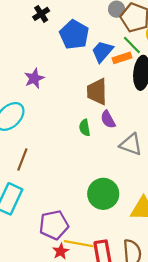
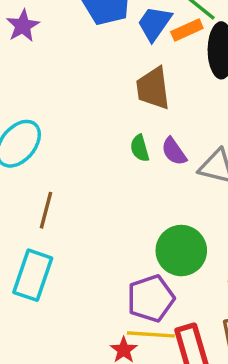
purple star: (34, 78) -> (23, 26), moved
purple semicircle: (108, 119) -> (174, 151), moved
purple pentagon: (54, 225) -> (151, 299), moved

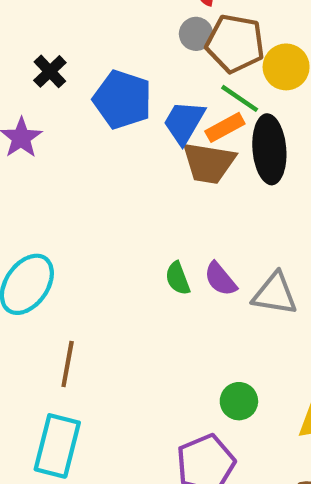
brown trapezoid: (153, 88) -> (209, 163), moved, turned -69
green circle: (181, 251) -> (239, 401), size x0.6

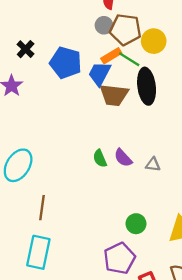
orange rectangle: (225, 127) -> (111, 56), moved
gray triangle: (275, 294) -> (153, 165), size x0.6

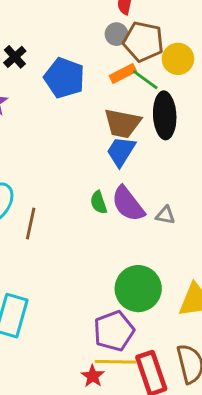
blue trapezoid: (100, 74) -> (121, 151), moved
purple semicircle: (123, 158) -> (128, 204), size x1.5
brown line: (42, 208) -> (31, 224), moved
green circle: (136, 224) -> (138, 289), size x1.8

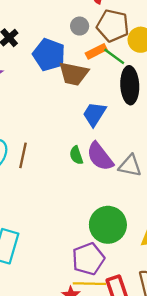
gray circle: (116, 34) -> (80, 26), moved
brown trapezoid: (122, 123) -> (74, 74), moved
gray triangle: (165, 215) -> (130, 166), size x1.5
brown line: (31, 224) -> (23, 155), moved

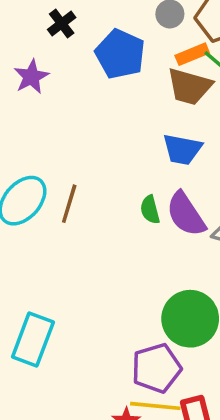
brown trapezoid: (74, 74) -> (189, 86), moved
blue trapezoid: (94, 114) -> (182, 149), turned -116

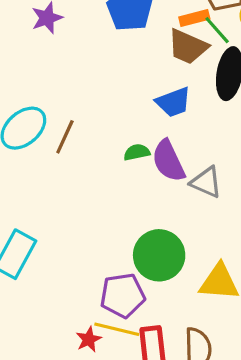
blue trapezoid: (182, 149) -> (173, 102), turned -39
green semicircle: (150, 210) -> (137, 152), turned 85

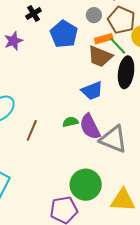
brown line: (65, 137) -> (32, 130), moved
gray triangle: (206, 182) -> (113, 139), size x1.4

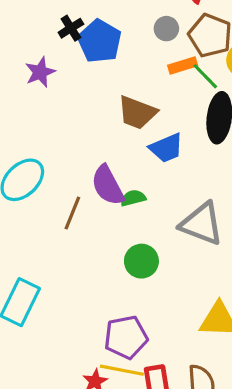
blue pentagon: (64, 34) -> (100, 41), moved
brown trapezoid: (100, 56) -> (137, 113), moved
purple semicircle: (90, 127) -> (108, 185), moved
green circle: (86, 185) -> (141, 261), moved, size x0.7

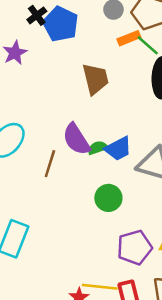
brown trapezoid: (137, 113) -> (95, 79), turned -120
blue trapezoid: (166, 148) -> (118, 149), moved
purple pentagon: (126, 337) -> (135, 247), moved

